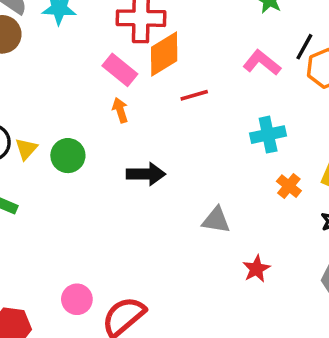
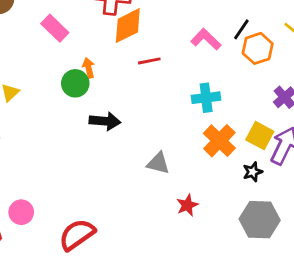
pink rectangle: (120, 70) -> (55, 28), moved
green circle: (68, 156) -> (75, 83), moved
orange cross: (289, 186) -> (219, 141), size x1.6
pink circle: (77, 299) -> (21, 212), moved

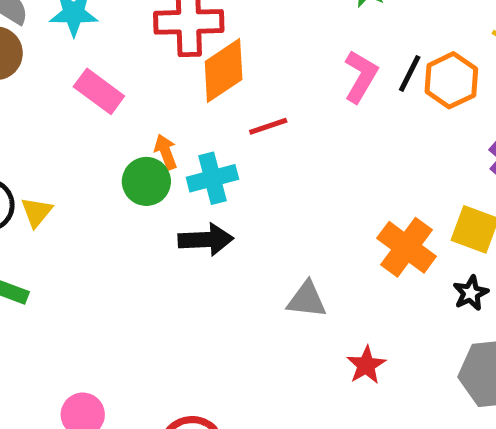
black line: (241, 29) -> (410, 73), moved
pink L-shape: (206, 39) -> (361, 76), turned 84
cyan cross: (206, 98) -> (212, 178), moved

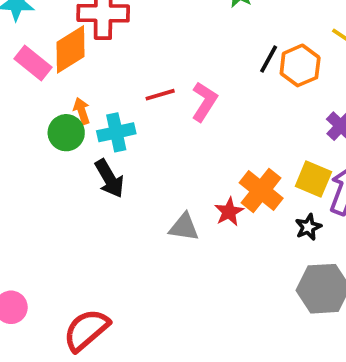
orange diamond: (224, 70) -> (71, 49), moved
pink L-shape: (361, 76) -> (204, 102), moved
black arrow: (206, 240) -> (109, 178), turned 60
red star: (366, 365) -> (229, 212), moved

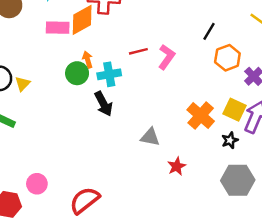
pink rectangle: (33, 63) -> (58, 28), turned -40
orange hexagon: (300, 65) -> (227, 58), moved
red star: (229, 212) -> (177, 166), moved

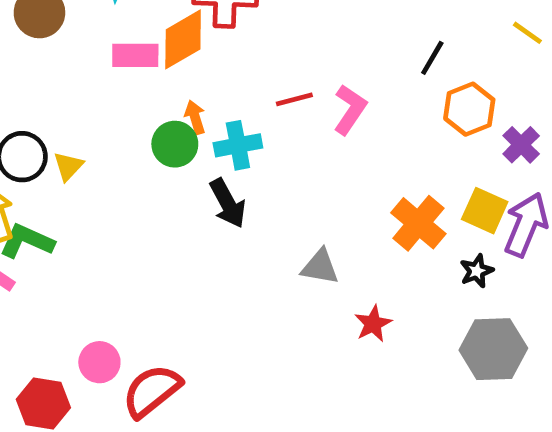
red semicircle: (85, 200) -> (152, 391), moved

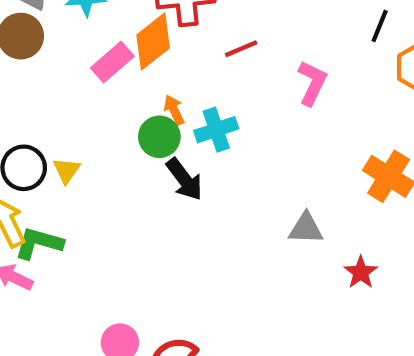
pink rectangle: (135, 55) -> (112, 62), turned -33
red line: (294, 99) -> (241, 49), moved
black arrow: (228, 203) -> (184, 179), moved

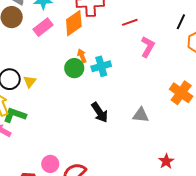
red line: (241, 49) -> (130, 22), moved
pink rectangle: (112, 62) -> (43, 27), moved
black arrow: (184, 179) -> (100, 112), moved
red star: (361, 272) -> (166, 161), moved

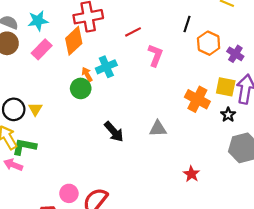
cyan cross: (101, 66) -> (106, 67), moved

